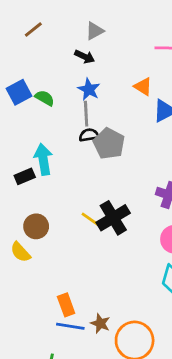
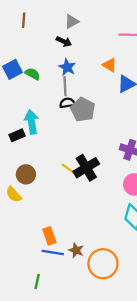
brown line: (33, 29) -> (24, 20), turned -48

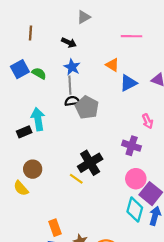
brown line: (24, 20) -> (31, 33), moved
gray triangle: (72, 21) -> (84, 17), moved
yellow line: (68, 169) -> (76, 179), moved

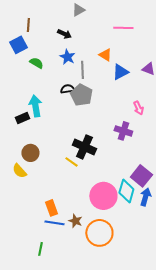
blue square: (20, 69) -> (18, 45), moved
gray line: (70, 85) -> (82, 70), moved
black cross: (90, 163) -> (84, 147), turned -35
pink circle: (136, 179) -> (103, 196), moved, size x1.4

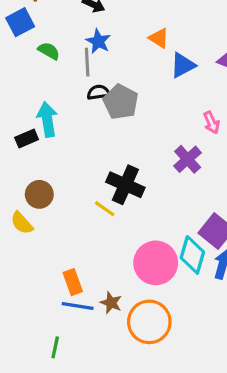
gray line: (82, 70) -> (87, 62), moved
purple cross: (123, 131) -> (188, 159), turned 30

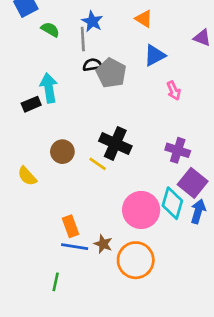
blue triangle: (183, 65) -> (155, 55), moved
pink arrow: (211, 123) -> (174, 91), moved
purple cross: (188, 159) -> (178, 150), moved, turned -30
brown circle: (39, 194) -> (62, 152), moved

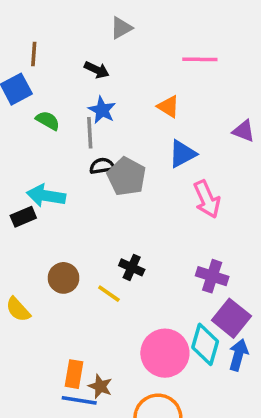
cyan arrow: (49, 88) -> (46, 196), turned -72
pink arrow: (174, 91) -> (207, 199), size x1.5
black cross: (115, 143) -> (132, 267), size x0.6
orange rectangle: (71, 226) -> (74, 374), turned 30
brown star: (103, 244) -> (100, 386), moved

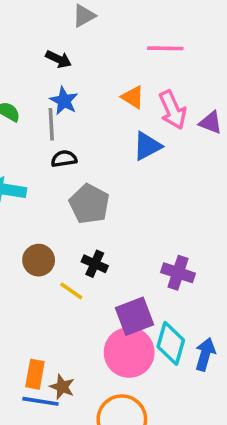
gray pentagon: (126, 176) -> (89, 204), moved
pink arrow: (207, 199) -> (173, 110), moved
brown circle: (64, 278) -> (39, 260), moved
purple square: (231, 318) -> (135, 316), moved, turned 30

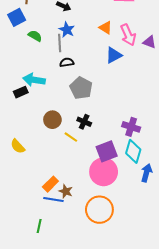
cyan diamond: (171, 343) -> (133, 151), moved
orange rectangle: (35, 374) -> (50, 184), turned 35

